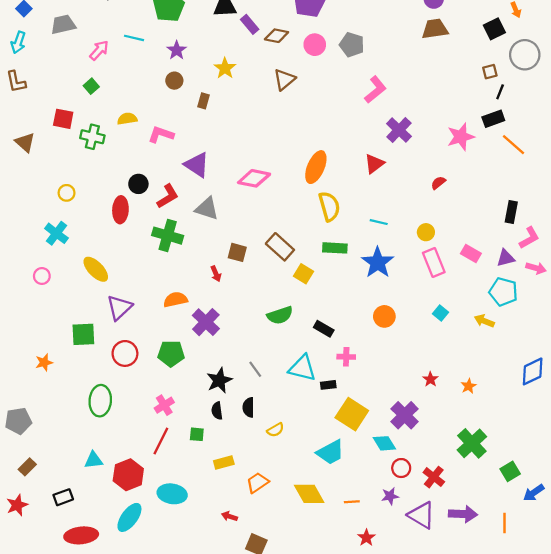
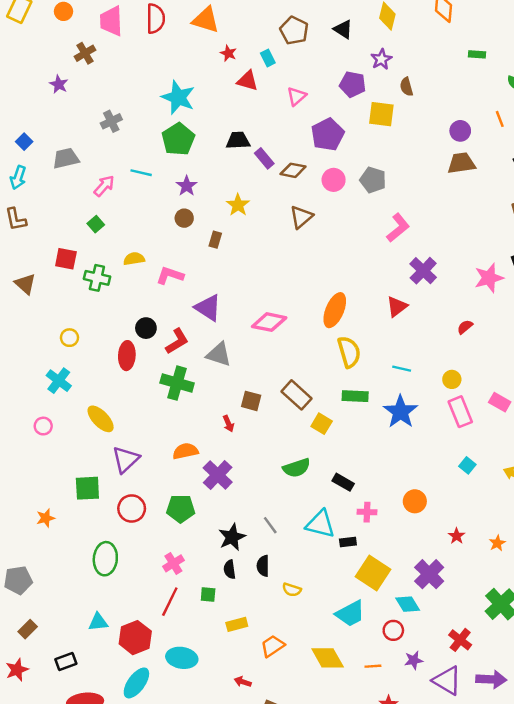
orange circle: (384, 316) -> (415, 501), moved
yellow semicircle: (275, 430) -> (292, 590), turned 48
red circle: (401, 468) -> (393, 630), moved

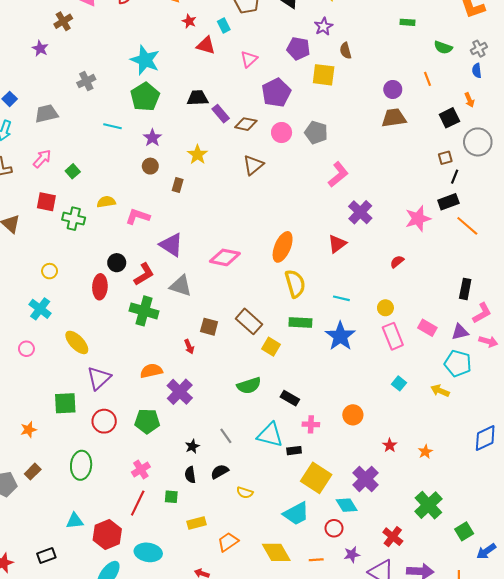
pink arrow: (104, 186) -> (42, 159), moved
black star: (232, 537) -> (192, 446), size x0.6
black semicircle: (263, 566) -> (220, 472), turned 60
brown rectangle: (28, 629) -> (33, 472), moved

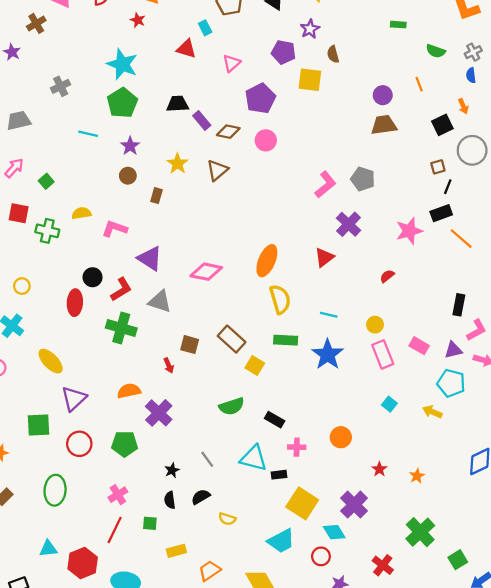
red star: (189, 21) -> (138, 20), moved
gray pentagon: (316, 133) -> (363, 179), moved
brown triangle: (253, 165) -> (217, 170), moved

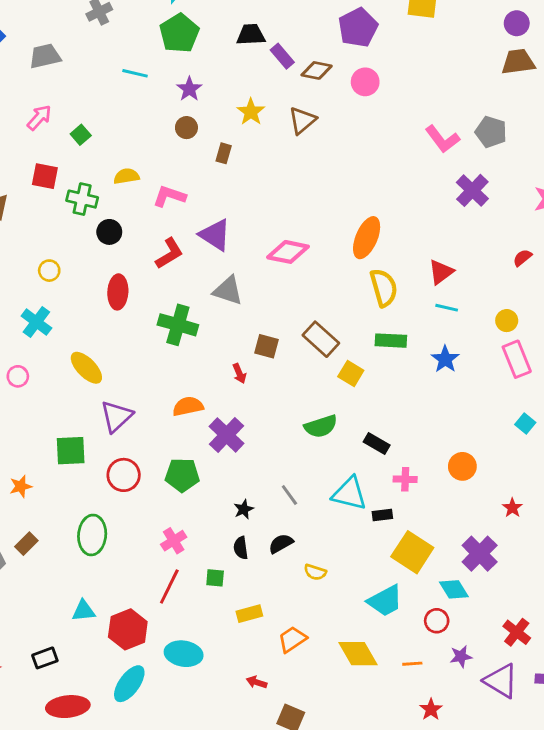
pink L-shape: (325, 185) -> (442, 139), turned 92
red triangle: (324, 257) -> (441, 272), moved
black circle: (93, 277) -> (109, 232), moved
red L-shape: (121, 289) -> (169, 253), moved
blue star: (328, 354) -> (445, 359), size x0.7

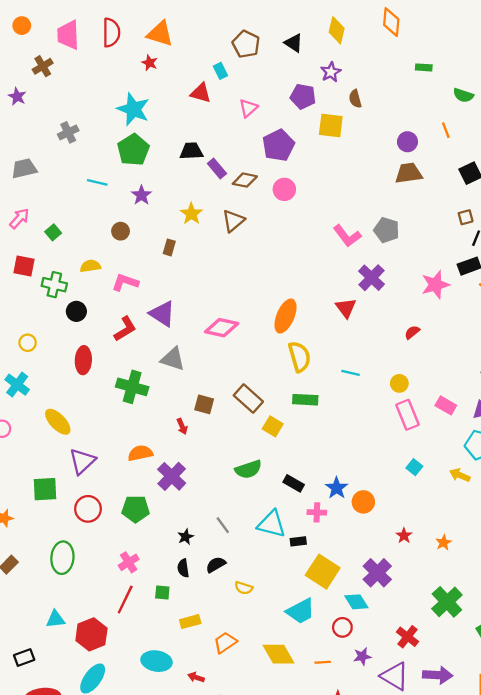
brown circle: (186, 128) -> (121, 231), moved
red triangle: (441, 272) -> (346, 308), moved, turned -30
blue star: (445, 359) -> (337, 488), moved
cyan ellipse: (184, 654) -> (157, 661), moved

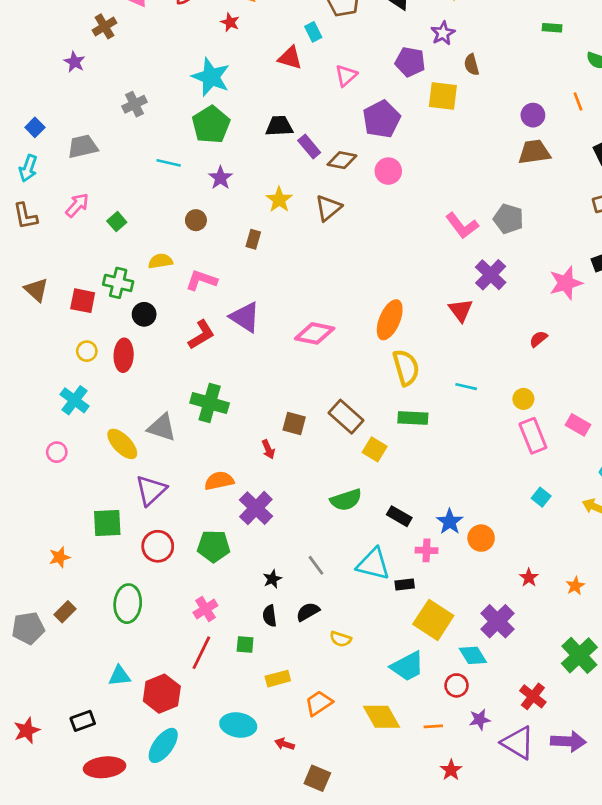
red square: (24, 266) -> (83, 301), moved
gray triangle: (173, 359) -> (162, 428), moved
red ellipse: (83, 360) -> (124, 355), moved

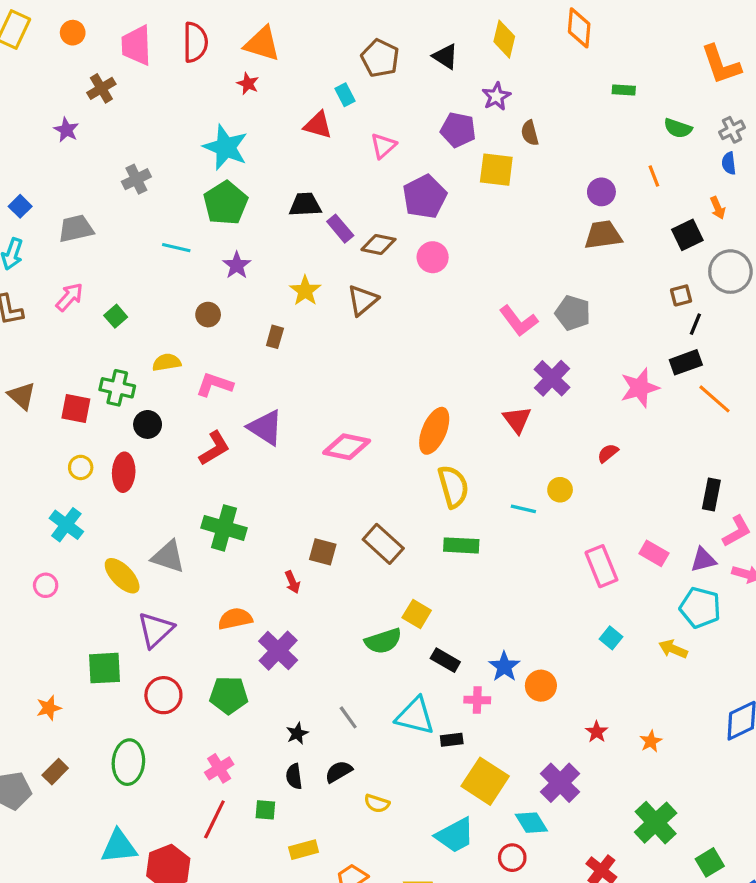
yellow circle: (523, 399) -> (560, 490), moved
yellow square: (375, 449) -> (417, 614), moved
cyan triangle: (120, 676) -> (119, 846), size x1.4

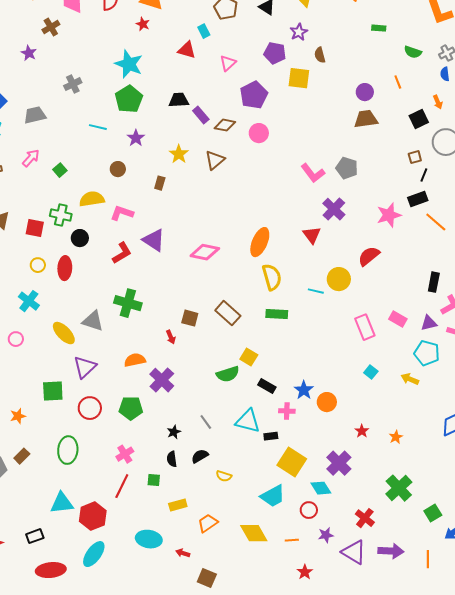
yellow semicircle: (167, 362) -> (92, 199), size x1.4
red semicircle: (608, 453) -> (369, 256), size x1.6
yellow circle: (560, 490) -> (339, 279), size x1.5

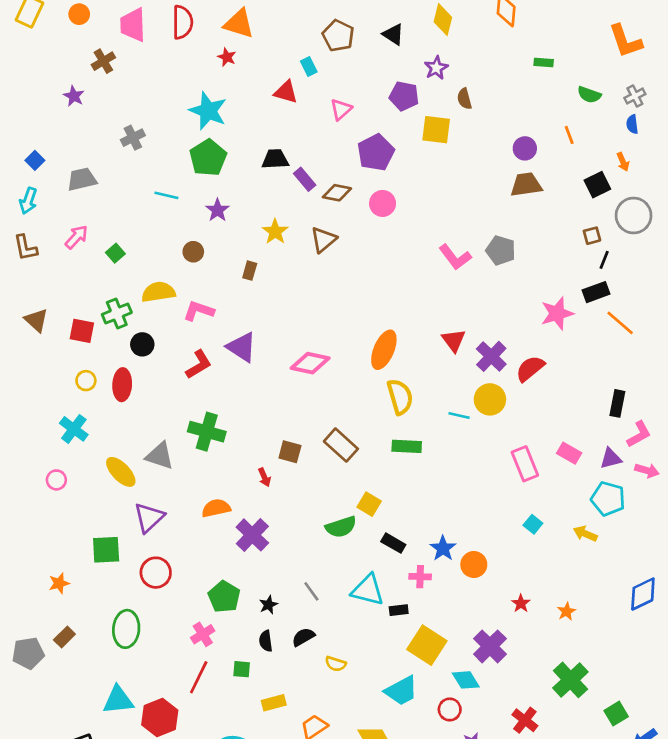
purple cross: (334, 209) -> (491, 356), moved
green cross: (61, 215) -> (117, 313), turned -35
green pentagon: (131, 408) -> (224, 597), moved, turned 30

